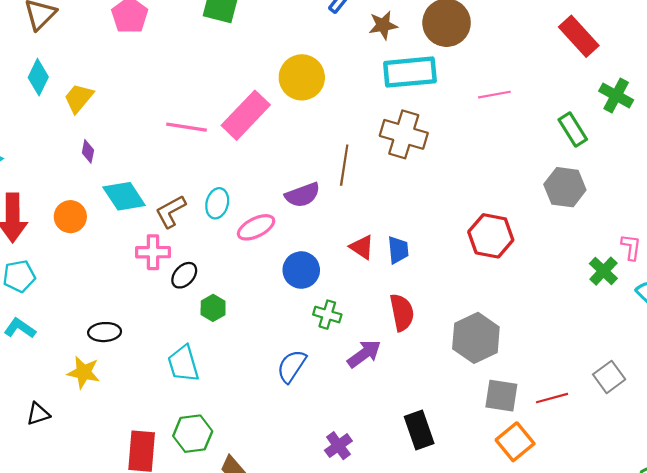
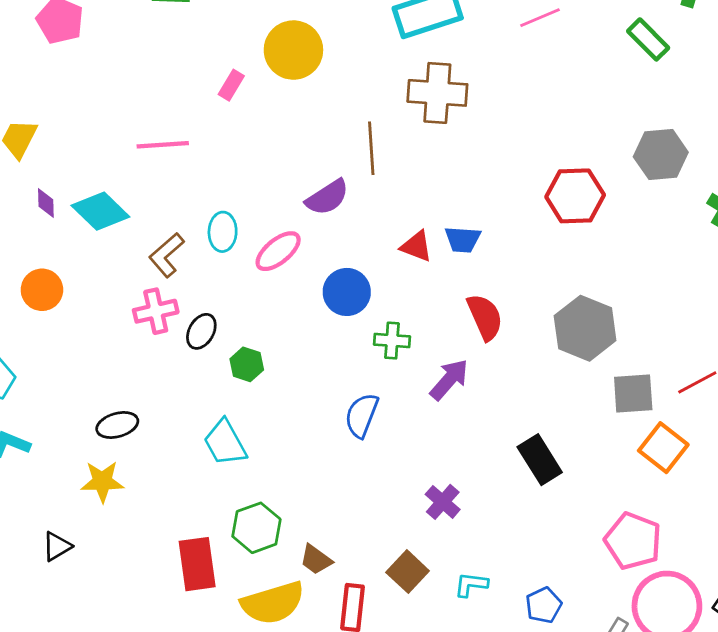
pink rectangle: (246, 115) -> (231, 85), moved, size x0.5
gray hexagon: (565, 187) -> (661, 155), moved
cyan diamond: (124, 196) -> (100, 211), moved
blue trapezoid: (398, 250) -> (463, 240), turned 112

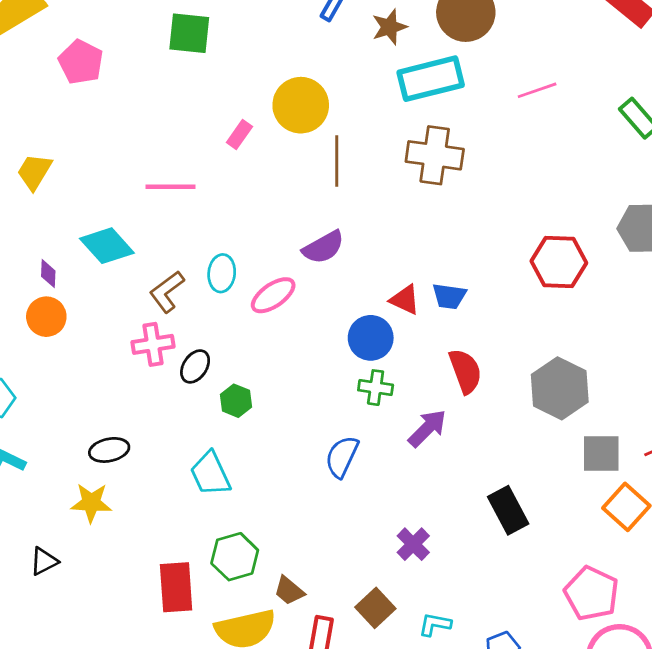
brown line: (371, 148) -> (337, 161), moved
purple diamond: (46, 203) -> (48, 274), moved
blue circle: (347, 292) -> (371, 338), moved

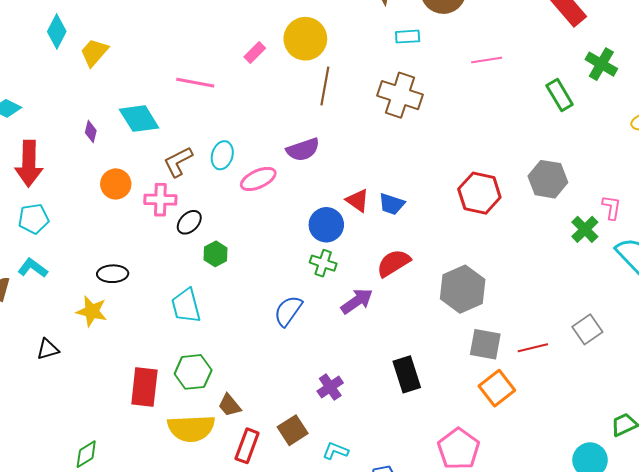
cyan rectangle: (431, 79) -> (408, 37), size x0.5
orange circle: (46, 317) -> (116, 184), moved
red semicircle: (465, 371) -> (394, 263), turned -112

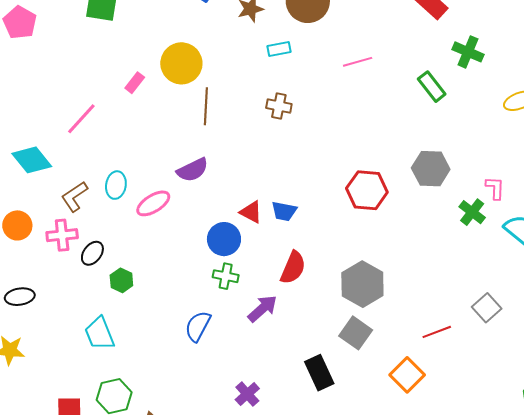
pink line: (195, 83) -> (81, 119), turned -51
brown cross: (400, 95) -> (279, 106), size x0.6
red semicircle: (394, 263) -> (293, 268), turned 152
black ellipse: (113, 274) -> (20, 297), moved
gray square: (485, 344) -> (356, 333), moved, turned 32

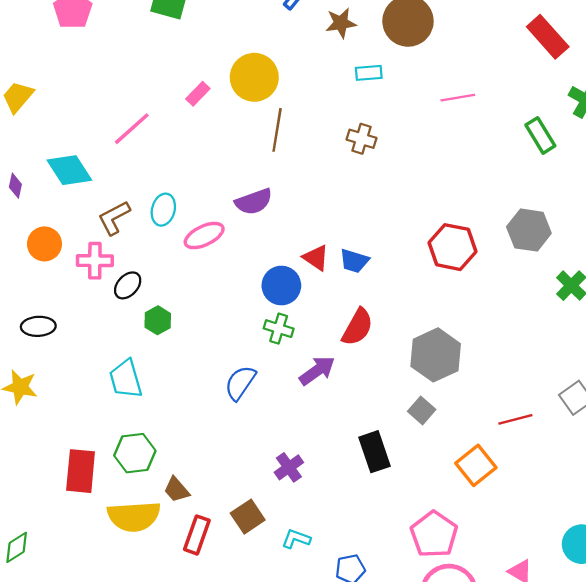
gray square: (356, 333) -> (422, 410), size x0.7

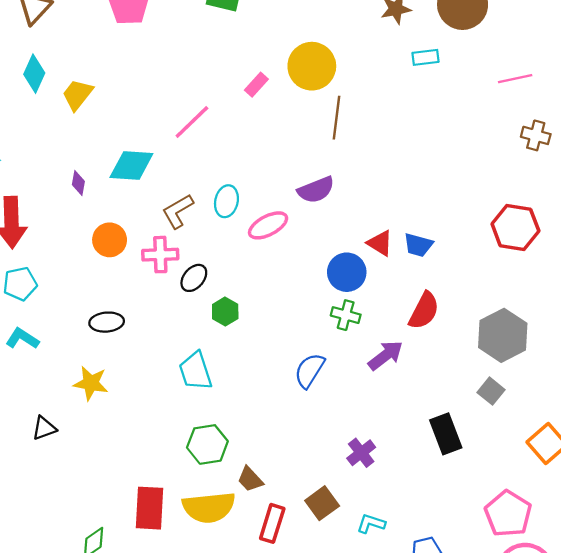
brown cross: (361, 139) -> (536, 135), moved
cyan diamond: (69, 170) -> (131, 165), turned -51
red rectangle: (81, 471) -> (149, 508), moved

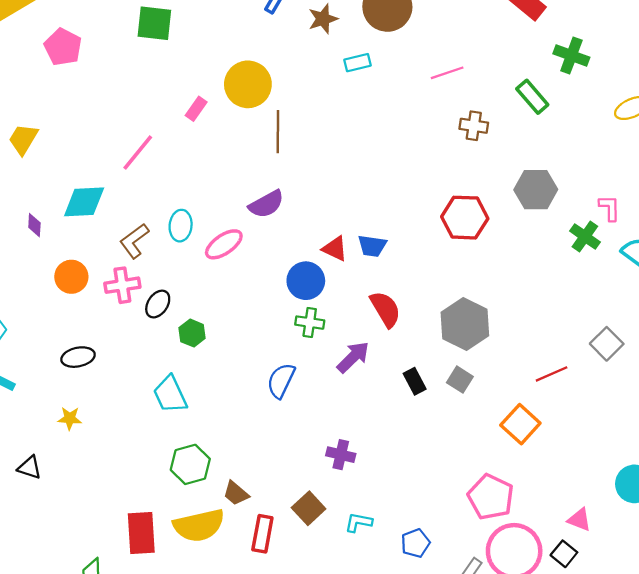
red semicircle: (424, 311) -> (385, 309), turned -51
yellow star: (91, 383) -> (70, 418), size x0.7
black triangle: (44, 428) -> (30, 468), turned 45
black rectangle: (446, 434) -> (415, 381), moved, size x0.7
purple cross: (361, 453) -> (341, 455), turned -32

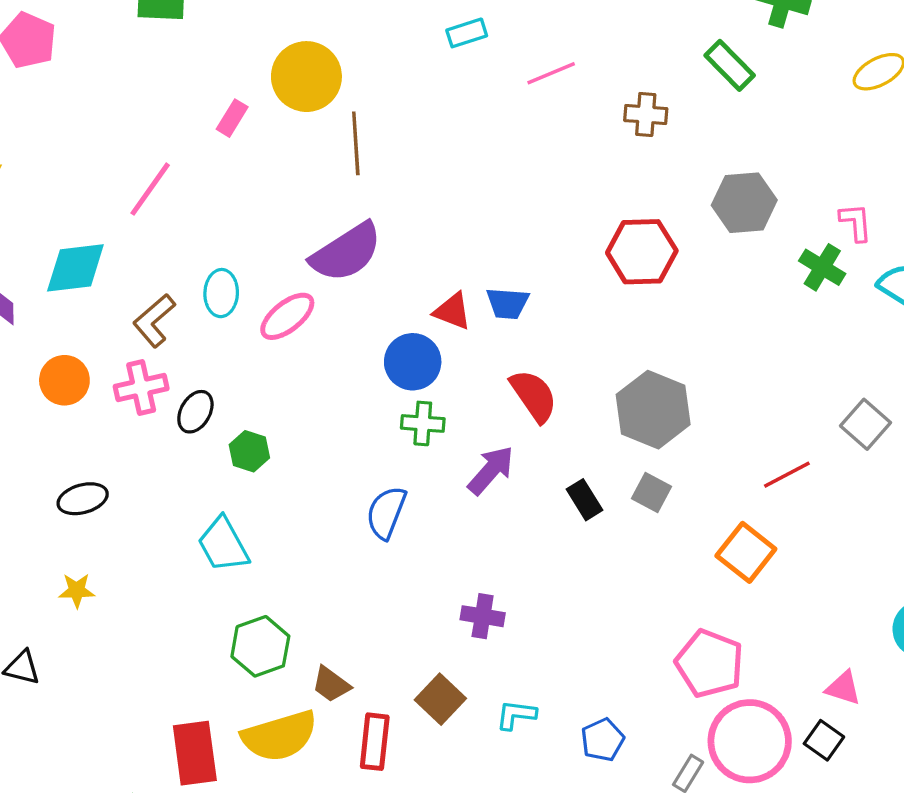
pink line: (447, 73) -> (551, 73), moved
purple semicircle: (266, 204) -> (346, 252), size x1.4

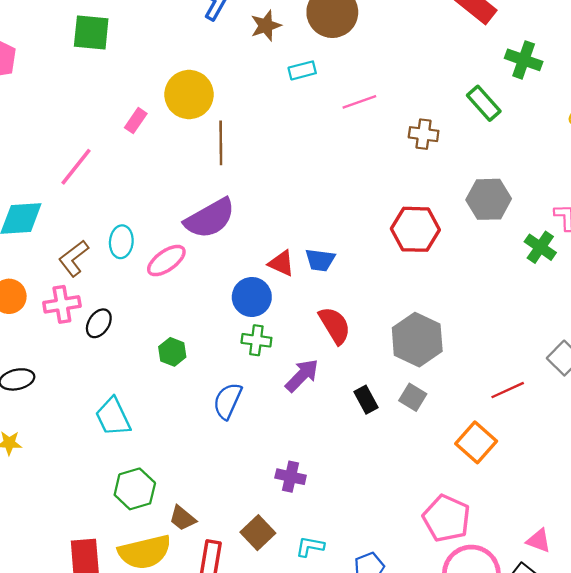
green hexagon: (249, 451) -> (172, 352), moved

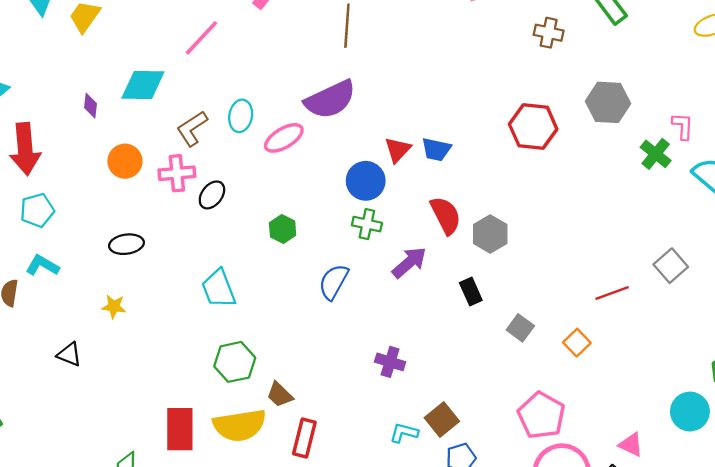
red triangle: (281, 263) -> (398, 150), turned 44
gray hexagon: (417, 340) -> (490, 234), moved, size x0.7
gray square: (413, 397) -> (520, 328), moved
orange square: (476, 442) -> (577, 343), size x0.7
brown square: (258, 533) -> (442, 420), moved

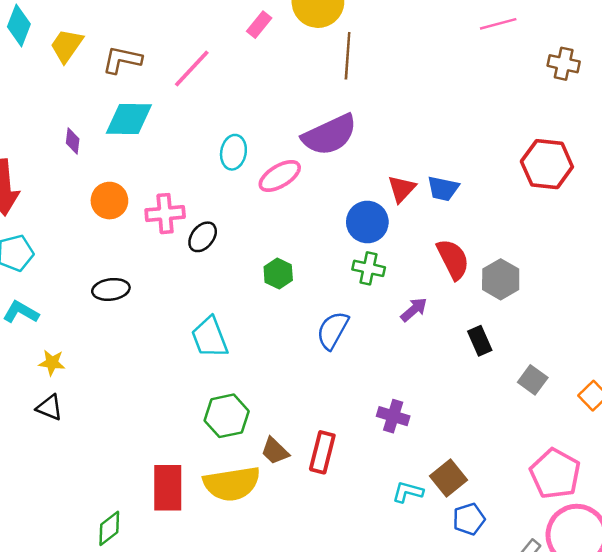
brown L-shape: (192, 128) -> (122, 60), moved, turned 45
purple arrow: (409, 262) -> (414, 310), size x0.7
yellow star: (114, 307) -> (52, 363), moved
red rectangle: (304, 438) -> (322, 452), moved

